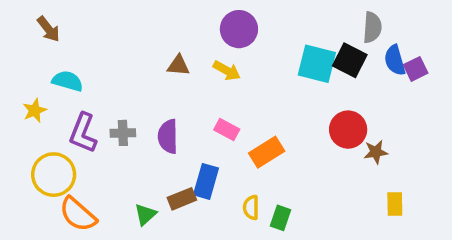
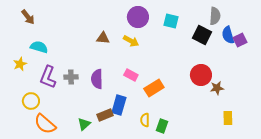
cyan square: (317, 64) -> (171, 21), moved, size x0.7
yellow circle: (54, 175) -> (31, 101), size x0.7

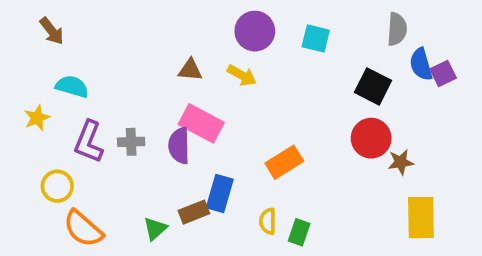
black square: (202, 35) -> (373, 86), moved
pink rectangle: (131, 75) -> (201, 123), moved, size x1.6
yellow rectangle: (228, 118) -> (421, 218), size x1.6

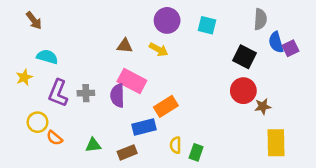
orange rectangle: (284, 162) -> (166, 106), moved
blue rectangle: (220, 194) -> (144, 127), turned 60
brown rectangle: (194, 212) -> (127, 152), moved
orange semicircle: (83, 229) -> (54, 138), moved, size x0.6
green triangle: (155, 229) -> (93, 145), moved, turned 35

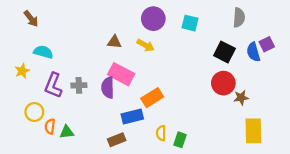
blue semicircle: (276, 42) -> (253, 52), moved
orange semicircle: (54, 138) -> (50, 126), turned 56
green triangle: (93, 145) -> (67, 132), moved

